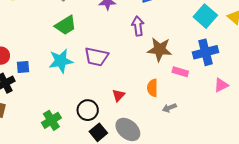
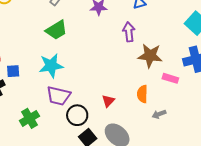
purple trapezoid: (96, 57) -> (58, 96), moved
green cross: (51, 120) -> (29, 118), moved

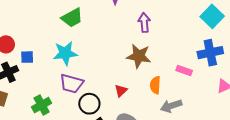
brown star: (150, 56) -> (139, 56), moved
gray arrow: (159, 114) -> (171, 106), size x1.5

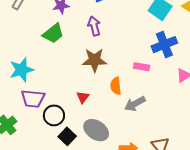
green trapezoid: (72, 18) -> (53, 33), moved

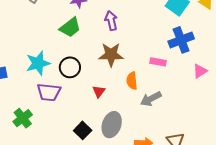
black circle: (54, 115) -> (70, 67), moved
gray ellipse: (96, 130) -> (112, 125), turned 75

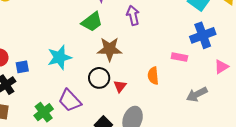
brown star: (111, 55) -> (110, 49), moved
black circle: (70, 67) -> (99, 78), moved
purple trapezoid: (49, 92) -> (70, 101), moved, turned 40
gray arrow: (151, 99) -> (197, 94), moved

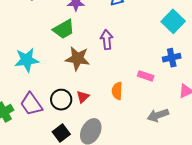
purple arrow: (133, 15) -> (107, 40), moved
blue cross: (203, 35) -> (172, 58), size x0.7
black circle: (99, 78) -> (61, 100), moved

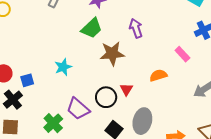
cyan star: (27, 60) -> (63, 67), size x0.7
pink rectangle: (146, 76) -> (182, 54), turned 42
orange semicircle: (117, 91) -> (158, 75), turned 84

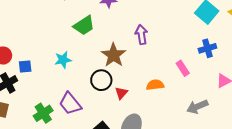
green trapezoid: (92, 28) -> (84, 25), moved
brown star: (112, 54) -> (114, 55), turned 30
black circle: (106, 97) -> (101, 80), moved

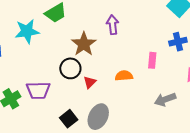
cyan star: (63, 60) -> (27, 31), moved, size x1.4
pink rectangle: (183, 68) -> (152, 60), turned 35
purple trapezoid: (70, 104) -> (38, 90), turned -55

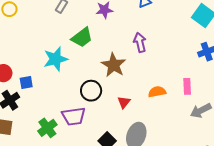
pink rectangle: (152, 60) -> (187, 86), moved
black circle: (70, 68) -> (91, 91), moved

